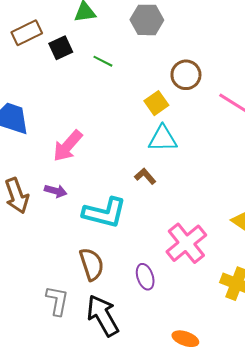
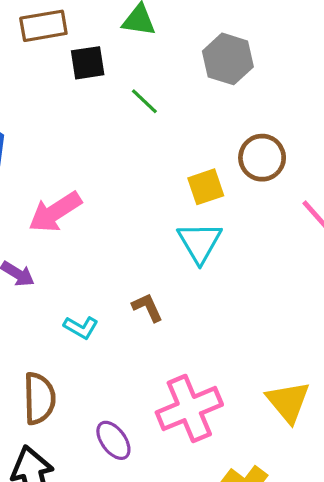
cyan triangle: (163, 139) -> (200, 242), turned 44
brown L-shape: (145, 176) -> (147, 307), moved
cyan L-shape: (105, 213) -> (81, 327), size x0.5
purple ellipse: (145, 277) -> (113, 440), turned -35

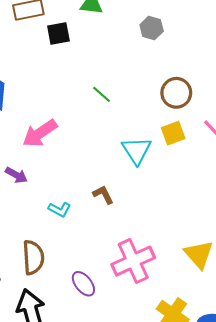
gray hexagon: (228, 59) -> (152, 28), size x0.7
green line: (144, 101) -> (102, 94), moved
yellow square: (206, 187) -> (173, 133), moved

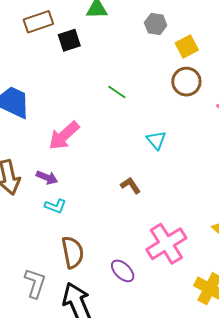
yellow square: (173, 133) -> (187, 47), moved
cyan triangle: (137, 150) -> (156, 140), size x0.7
cyan L-shape: (59, 209) -> (55, 206), moved

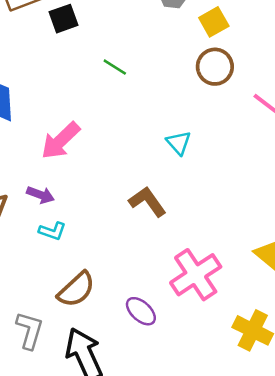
green line: (117, 92) -> (115, 67), moved
brown L-shape: (130, 185) -> (147, 202), size x1.4
brown semicircle: (73, 252) -> (76, 289), turned 60

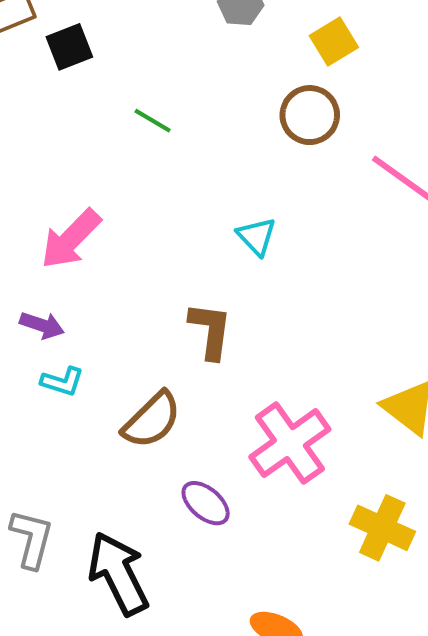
yellow square: (214, 22) -> (334, 42), moved
brown L-shape: (147, 202) -> (210, 331), turned 45
brown semicircle: (76, 289) -> (152, 420), moved

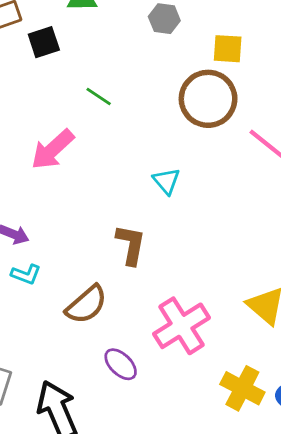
yellow square: (334, 42) -> (228, 49), turned 32
brown circle: (310, 115) -> (208, 99), size x1.4
pink arrow: (71, 239) -> (53, 150), moved

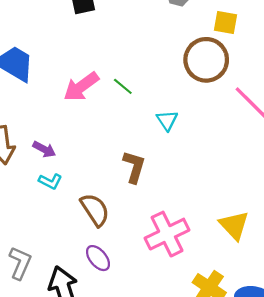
green line: (99, 97) -> (123, 86), moved
brown semicircle: (86, 305) -> (95, 210), turned -88
purple ellipse: (121, 364) -> (98, 258), moved

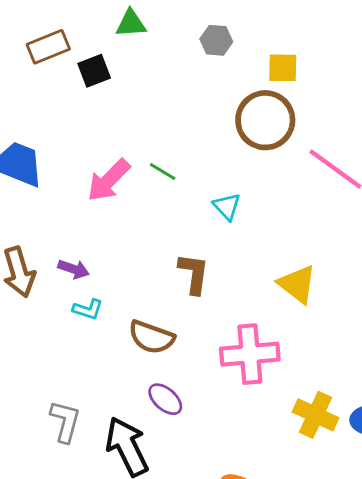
brown semicircle: (95, 210) -> (151, 337), turned 152
yellow triangle: (234, 225) -> (297, 284), moved
pink cross: (167, 234) -> (250, 354), turned 30

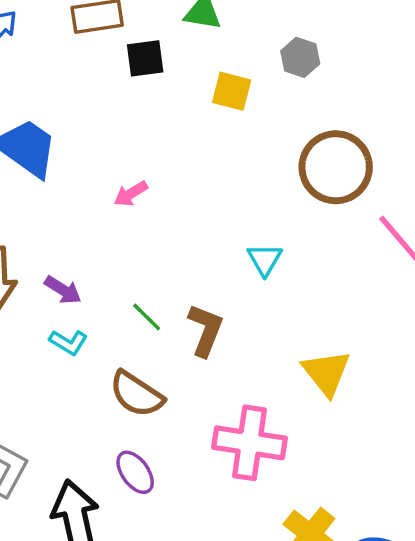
yellow square: (283, 68) -> (232, 91), moved
green line: (163, 172) -> (147, 317), moved
pink arrow: (109, 180) -> (131, 194), size x0.6

